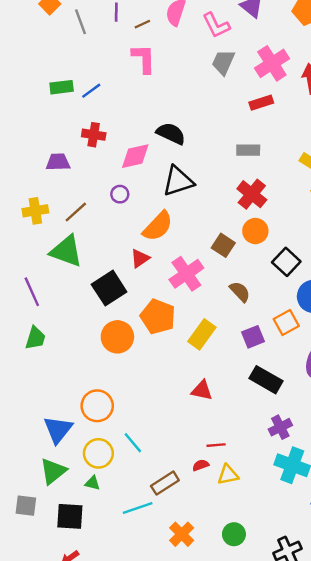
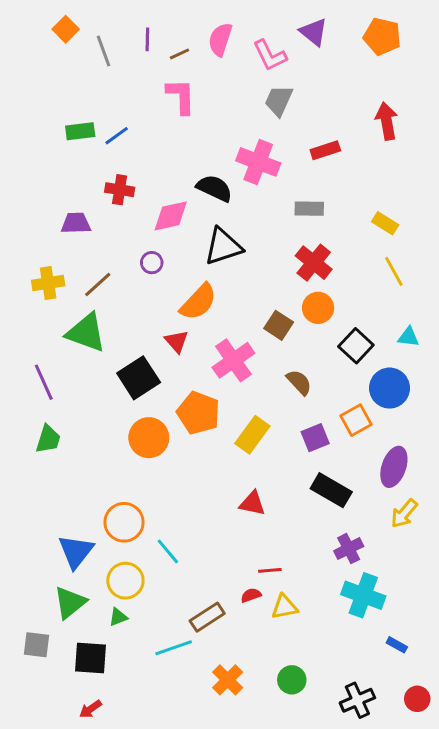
pink cross: (272, 63) -> (258, 162), moved, turned -36
red triangle: (140, 258) -> (177, 341), turned -36
cyan line: (133, 443) -> (168, 551), moved
green triangle: (92, 483) -> (118, 617), turned -35

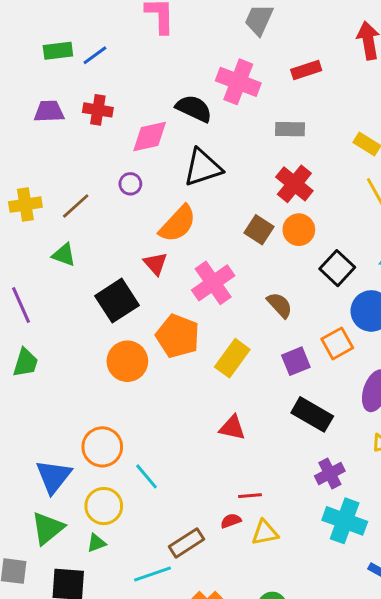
purple trapezoid: (76, 223) -> (49, 111), moved
brown square: (279, 325) -> (259, 230), moved
green triangle: (86, 333) -> (64, 255), size x0.6

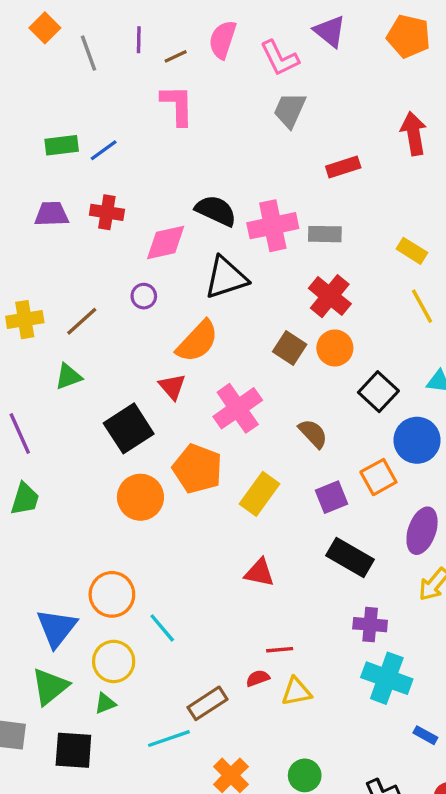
pink cross: (238, 82) -> (273, 226), moved, turned -33
green triangle: (64, 255) -> (68, 377), turned -40
purple cross: (330, 474) -> (370, 625), turned 32

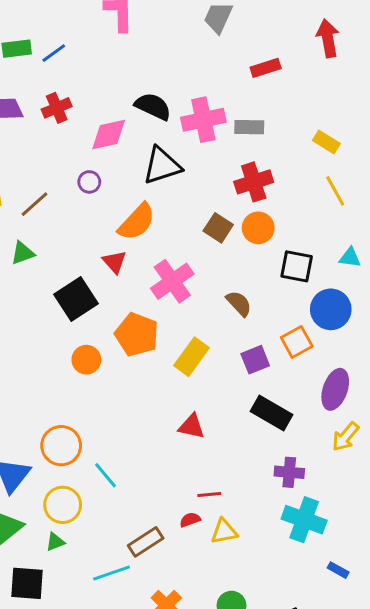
red cross: (107, 212) -> (57, 108), turned -32
red cross: (330, 296) -> (254, 182), turned 33
black square: (378, 392) -> (297, 266), turned -32
orange circle: (140, 497) -> (86, 360), size x0.7

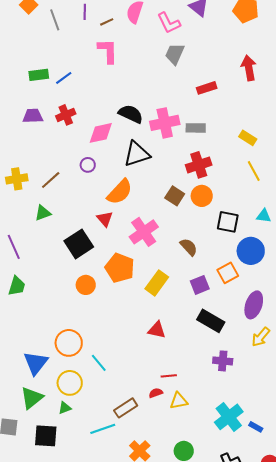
cyan cross: (304, 520) -> (229, 417), moved, turned 32

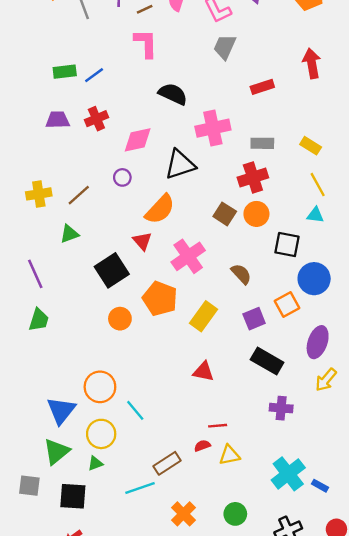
black semicircle: (131, 114) -> (173, 94), moved
gray rectangle: (196, 128) -> (262, 143), moved
cyan triangle: (264, 216) -> (315, 215), moved

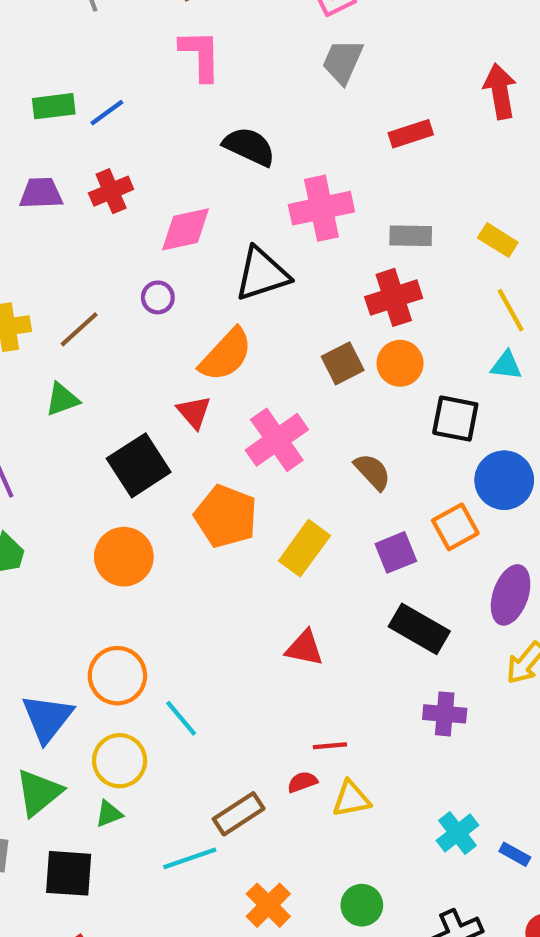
brown square: (225, 214) -> (343, 363), turned 30
orange circle: (120, 319) -> (124, 557), moved, size x1.4
cyan cross: (288, 474) -> (457, 833), size x0.7

